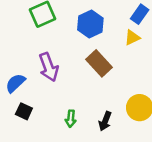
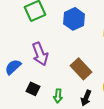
brown rectangle: (99, 63) -> (81, 69), moved
black square: (24, 111) -> (33, 89), moved

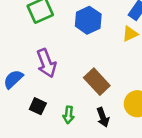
black arrow: (86, 98) -> (103, 117), turned -42

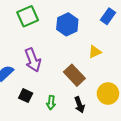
yellow triangle: (130, 34) -> (95, 52), moved

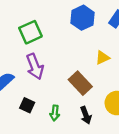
green square: (28, 16) -> (30, 32), moved
blue hexagon: (67, 24) -> (82, 18), moved

